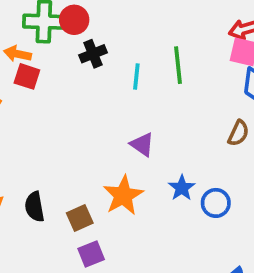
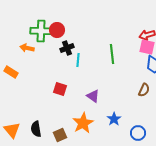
red square: (27, 76) -> (60, 89), moved
cyan line: (136, 76) -> (78, 60), moved
blue circle: (216, 203) -> (138, 133), moved

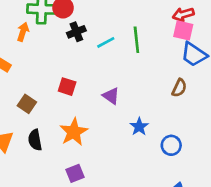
orange arrow: (27, 48) -> (23, 32), turned 96
cyan line: (78, 60) -> (106, 42), moved, turned 56
orange star: (83, 123) -> (74, 132), moved
brown square: (60, 135) -> (27, 104), moved, turned -32

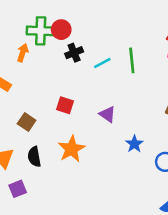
purple square: (75, 173) -> (18, 189), moved

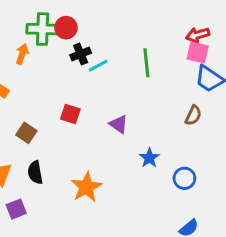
cyan line: (102, 63) -> (98, 66), moved
orange star: (71, 149) -> (86, 187), moved

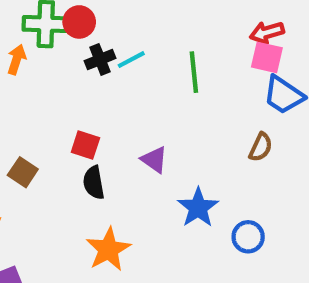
cyan line: (98, 66) -> (131, 60), moved
blue star: (149, 158) -> (198, 208), size x1.4
black semicircle: (35, 172) -> (94, 183), moved

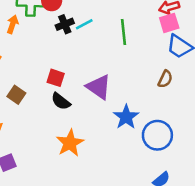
pink square: (267, 57) -> (169, 23), turned -30
purple triangle: (154, 160) -> (99, 87), size x1.5
black semicircle: (94, 183) -> (61, 101), turned -42
blue circle: (248, 237) -> (157, 135), size x1.5

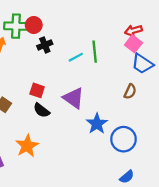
pink square: (169, 23) -> (133, 44), turned -35
cyan line: (84, 24) -> (76, 57), moved
orange star: (70, 143) -> (27, 146), moved

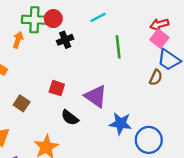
cyan line: (76, 57) -> (98, 17), moved
brown semicircle: (130, 91) -> (156, 77), moved
black semicircle: (41, 110) -> (70, 118), moved
blue star: (97, 124) -> (120, 123), turned -30

